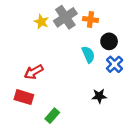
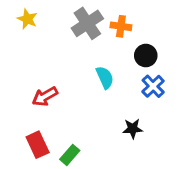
yellow star: (41, 22) -> (27, 19), moved
cyan semicircle: (88, 54) -> (105, 77), moved
red rectangle: (24, 97) -> (38, 145), moved, turned 48

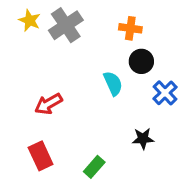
gray cross: (87, 23) -> (66, 25), moved
black circle: (146, 56) -> (141, 61), moved
green rectangle: (70, 155) -> (94, 167), moved

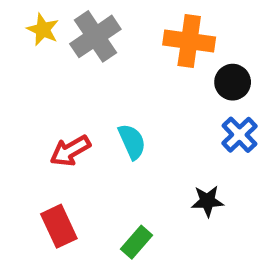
orange cross: (130, 28) -> (189, 41), size x1.5
black circle: (141, 61) -> (233, 82), moved
cyan semicircle: (113, 83) -> (132, 142), moved

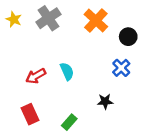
yellow star: (43, 30) -> (14, 19), moved
orange cross: (189, 41) -> (96, 20), turned 35
black circle: (233, 82) -> (128, 37), moved

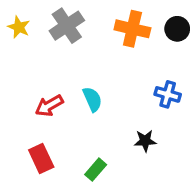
orange cross: (96, 20) -> (132, 29), turned -30
black circle: (128, 37) -> (177, 29), moved
blue cross: (121, 68) -> (168, 94), turned -30

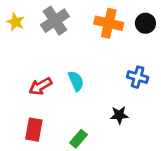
red rectangle: (41, 158) -> (34, 130), turned 35

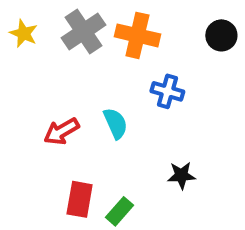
orange cross: (109, 23) -> (137, 35), moved
blue cross: (138, 77) -> (167, 91), moved
red rectangle: (34, 130) -> (80, 199), moved

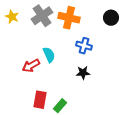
cyan semicircle: (116, 123) -> (49, 55), moved
black star: (181, 175) -> (83, 73), moved

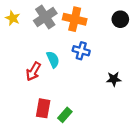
blue cross: (84, 46) -> (81, 51), moved
red arrow: (31, 66) -> (33, 71), turned -30
black star: (83, 73) -> (114, 79), moved

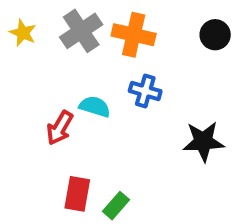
cyan semicircle: (53, 59) -> (95, 107), turned -49
black star: (114, 79) -> (203, 141), size x1.5

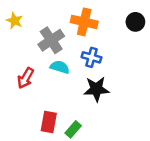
gray cross: (81, 31) -> (51, 40), moved
red arrow: (60, 128) -> (26, 78), moved
black star: (203, 141) -> (96, 89), moved

